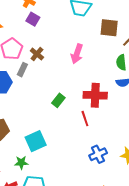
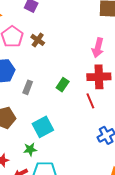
pink arrow: (77, 54) -> (98, 48), moved
gray rectangle: (22, 70) -> (28, 87), moved

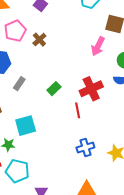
pink arrow: (98, 48) -> (98, 46), moved
red cross: (99, 77) -> (91, 89), turned -35

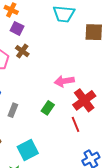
brown cross: (39, 40) -> (22, 51), moved
pink arrow: (98, 46) -> (64, 81), moved, turned 66

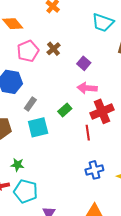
purple square: (17, 28) -> (84, 63), moved
cyan square: (28, 150) -> (38, 127), moved

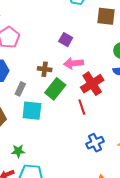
brown cross: (54, 49) -> (45, 69), moved, turned -32
green rectangle: (65, 110) -> (55, 89), size x1.5
cyan square: (38, 127) -> (32, 111), turned 30

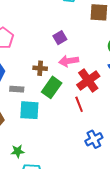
purple square: (66, 40) -> (60, 38), turned 32
gray rectangle: (20, 89) -> (17, 89), turned 72

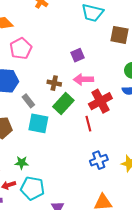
gray rectangle: (17, 89) -> (28, 101), turned 40

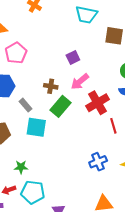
pink arrow: (83, 79) -> (80, 82), turned -36
red line: (88, 124) -> (113, 126), moved

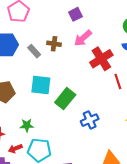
gray rectangle: (26, 105) -> (34, 51), moved
green rectangle: (61, 106) -> (65, 99), moved
blue cross: (98, 162) -> (90, 120), moved

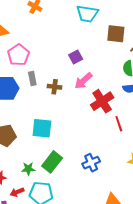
gray rectangle: (34, 51) -> (32, 79), moved, turned 32
green rectangle: (65, 99) -> (52, 162), moved

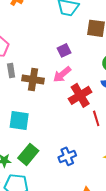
purple square: (76, 57) -> (64, 50), moved
brown cross: (55, 87) -> (33, 79), size x1.5

